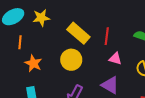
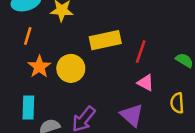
yellow rectangle: (78, 33) -> (105, 40), turned -65
yellow circle: (71, 60) -> (71, 68), moved

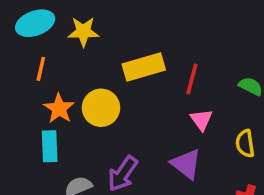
pink triangle: (146, 83) -> (201, 120), turned 30
cyan rectangle: (28, 107) -> (50, 146), moved

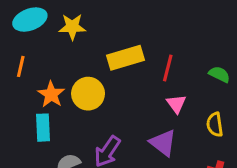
orange line: (41, 69) -> (21, 66), moved

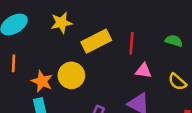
yellow star: (72, 27) -> (61, 23), moved
pink triangle: (176, 104) -> (143, 71), turned -35
yellow semicircle: (215, 125) -> (177, 82), turned -30

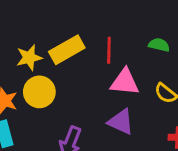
yellow star: (61, 23) -> (29, 58), moved
pink triangle: (143, 71) -> (125, 82), size x1.5

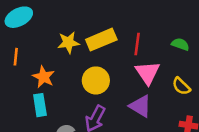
pink triangle: (125, 82) -> (148, 73), turned 44
yellow circle: (39, 92) -> (96, 80), moved

